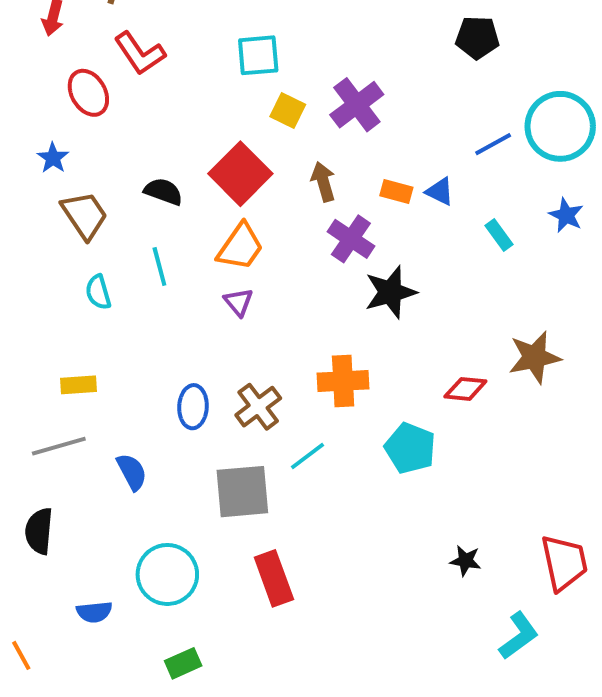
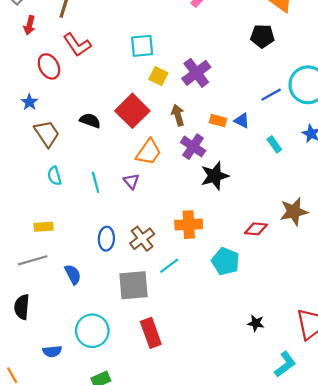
orange trapezoid: (240, 247) -> (149, 152), moved
cyan line: (159, 267) -> (96, 182), moved

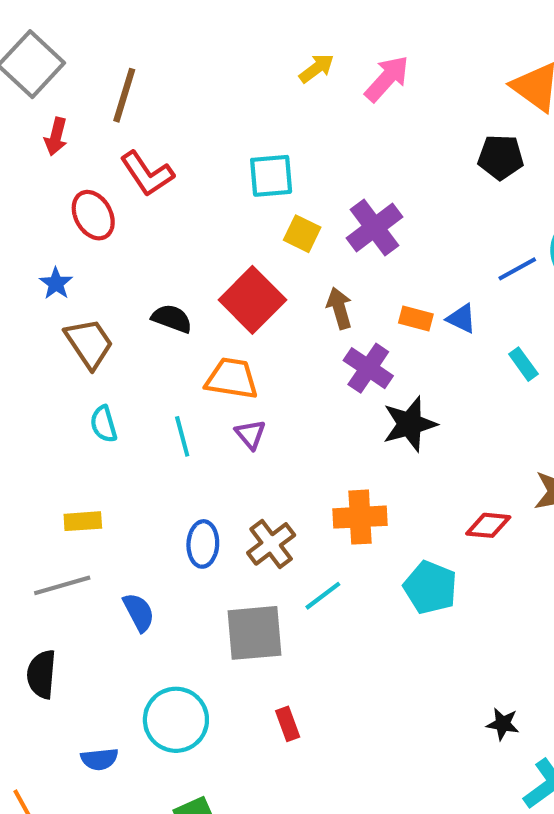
orange trapezoid: (149, 152) -> (232, 378), moved, turned -116
black star: (256, 323) -> (503, 724), moved
red rectangle: (151, 333) -> (288, 724), size x0.6

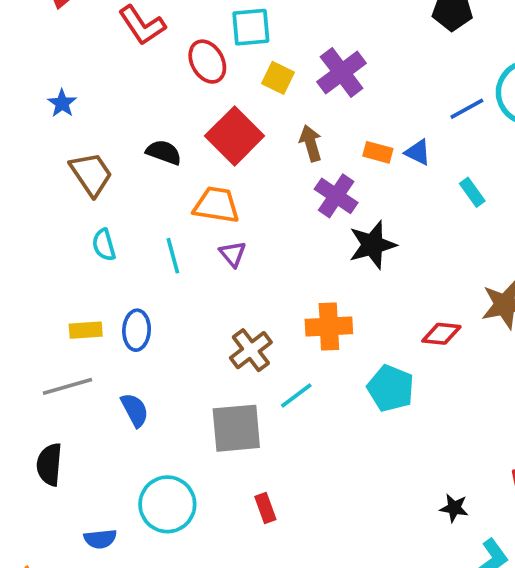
red ellipse: (93, 215) -> (207, 62), moved
blue star: (56, 283) -> (62, 103), moved
blue ellipse: (203, 544) -> (137, 330), moved

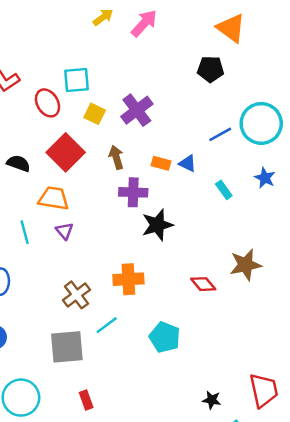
purple cross: (336, 196) -> (133, 192), turned -32
red diamond: (441, 334) -> (203, 284), turned 45
cyan pentagon: (391, 388) -> (165, 337), moved

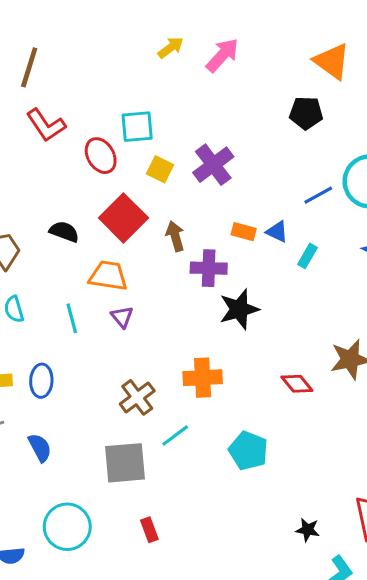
brown arrow: (116, 157) -> (175, 236), moved
cyan rectangle: (224, 190) -> (308, 256), moved, turned 66

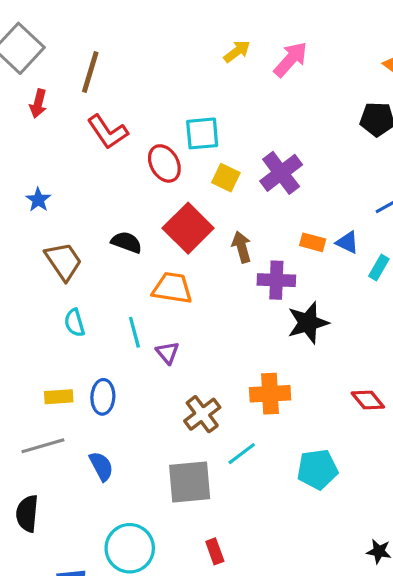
purple triangle: (122, 317) -> (168, 353), moved
cyan pentagon: (248, 451) -> (317, 469), turned -30

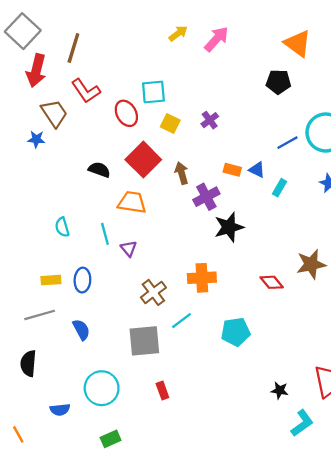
red arrow: (38, 103) -> (36, 71), size x1.6
purple cross: (281, 173) -> (210, 120), size x0.6
blue star: (38, 200) -> (36, 139), turned -30
brown trapezoid: (63, 261) -> (54, 113), moved
purple cross: (276, 280) -> (206, 197), turned -30

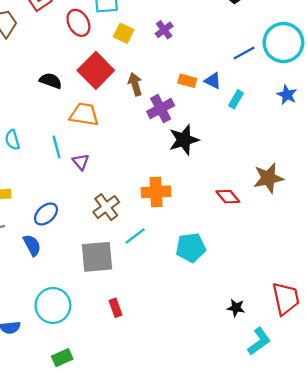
blue ellipse: (82, 280) -> (46, 214), moved, turned 45

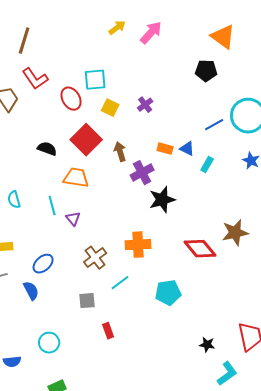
red diamond: (228, 197) -> (200, 249), size x1.5
gray square: (97, 257) -> (87, 301), size x0.6
cyan circle: (53, 305) -> (49, 343), size x0.7
red rectangle: (115, 308) -> (108, 331), moved

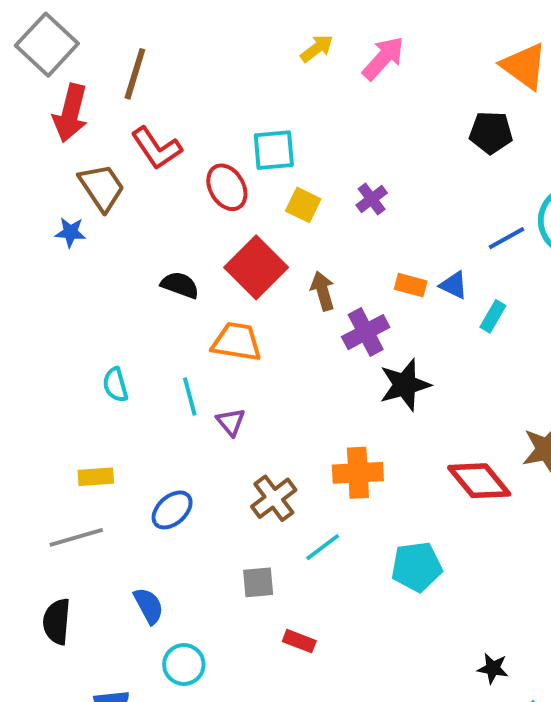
blue semicircle: (31, 291) -> (149, 606), moved
red rectangle: (108, 331) -> (299, 641), turned -49

